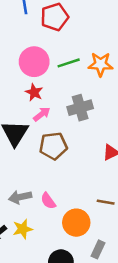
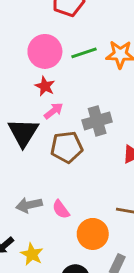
gray cross: (80, 108) -> (97, 121), moved
yellow star: (23, 229) -> (32, 254), moved, turned -30

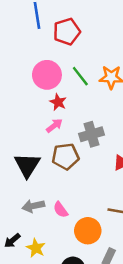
green line: (84, 53) -> (80, 76), turned 70
red star: (45, 86) -> (58, 102), moved
black triangle: (23, 133) -> (27, 165), moved

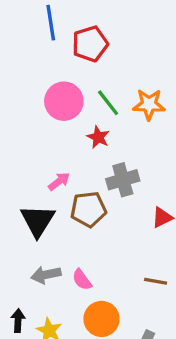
red star: (58, 102) -> (98, 137), moved
pink arrow: (54, 126) -> (59, 181), moved
orange circle: (88, 231) -> (102, 319), moved
black arrow: (12, 241) -> (18, 321), turned 133

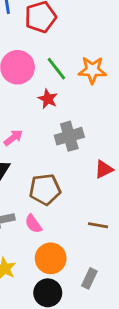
brown pentagon: (88, 209) -> (45, 189), moved

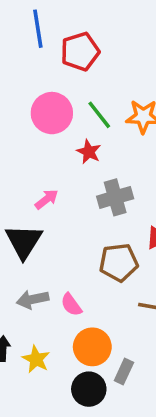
brown pentagon: (45, 189) -> (119, 262), moved
gray rectangle: (89, 278) -> (124, 371), moved

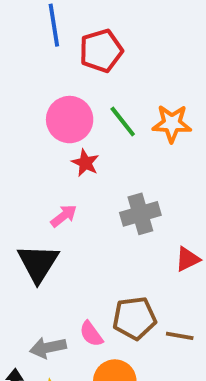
red star: (89, 152) -> (85, 163), moved
brown pentagon: (119, 262) -> (134, 318), moved
gray arrow: (33, 299) -> (48, 348), moved

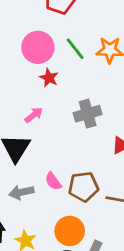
pink semicircle: (91, 334) -> (53, 181), moved
gray arrow: (48, 348) -> (21, 192), moved

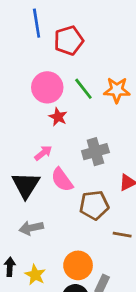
pink semicircle: (53, 181) -> (62, 180), moved, size x1.4
brown pentagon: (83, 187) -> (94, 205), moved

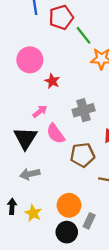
pink circle: (47, 87) -> (30, 60), moved
green line: (83, 89) -> (84, 35), moved

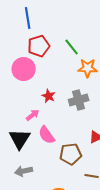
red pentagon: (61, 17) -> (39, 46), moved
red star: (52, 81) -> (49, 96), moved
gray cross: (84, 110) -> (79, 100), moved

